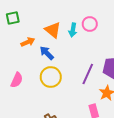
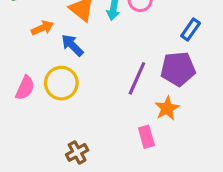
yellow circle: (51, 77) -> (61, 83), moved

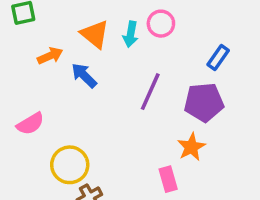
purple line: (137, 78) -> (150, 92), moved
yellow circle: (61, 83) -> (70, 165), moved
pink semicircle: (25, 88) -> (30, 124), turned 35

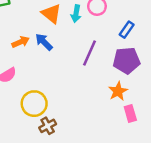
orange arrow: (50, 56) -> (21, 42), moved
blue rectangle: (218, 58) -> (127, 30), moved
pink rectangle: (168, 179) -> (130, 113), moved

